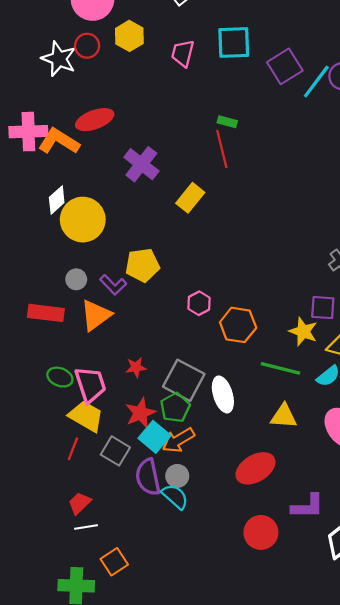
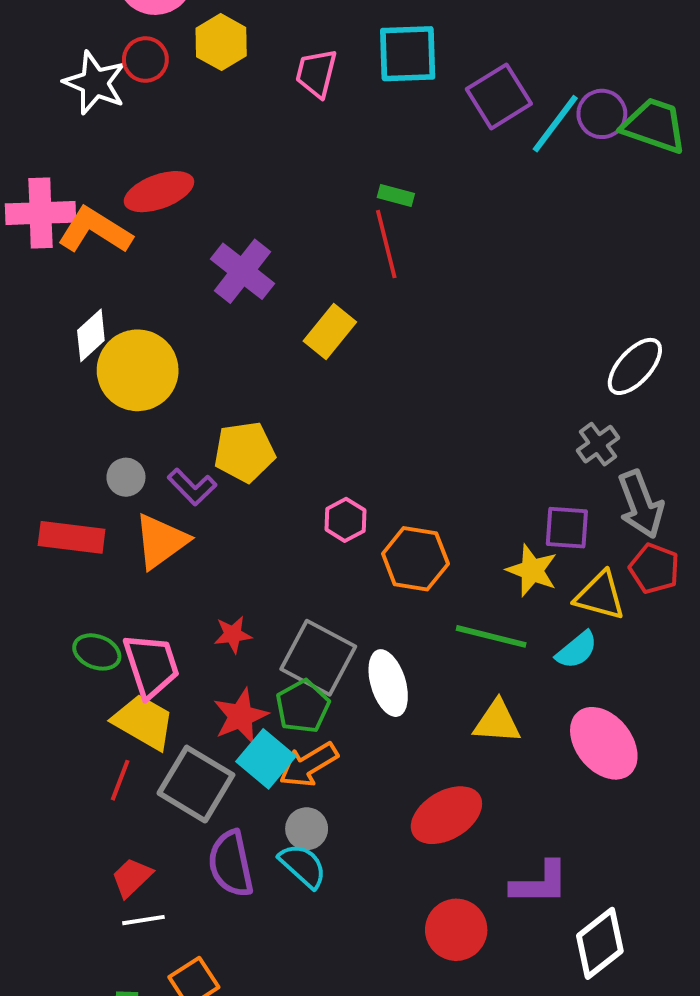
gray square: (115, 451) -> (196, 784), size x1.4
purple semicircle: (148, 477) -> (231, 864), moved

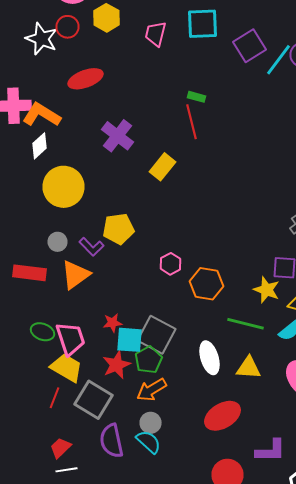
red ellipse: (159, 192) -> (86, 79), moved
white diamond: (91, 335) -> (40, 146), moved
white ellipse: (388, 683) -> (210, 358), moved
cyan square: (266, 759) -> (130, 340), moved, turned -36

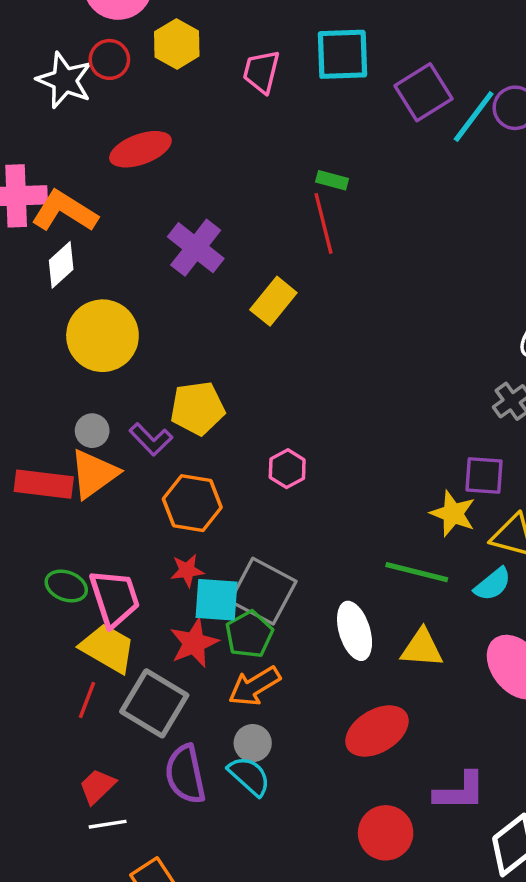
orange triangle: (76, 275) -> (94, 474), moved
orange hexagon: (206, 284) -> (192, 503), moved

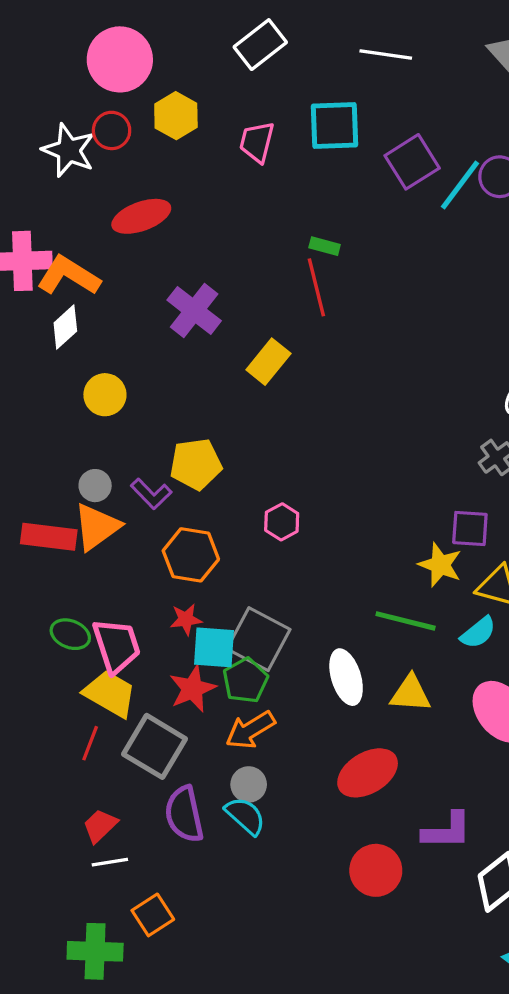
yellow circle: (102, 336) -> (105, 395), size x0.6

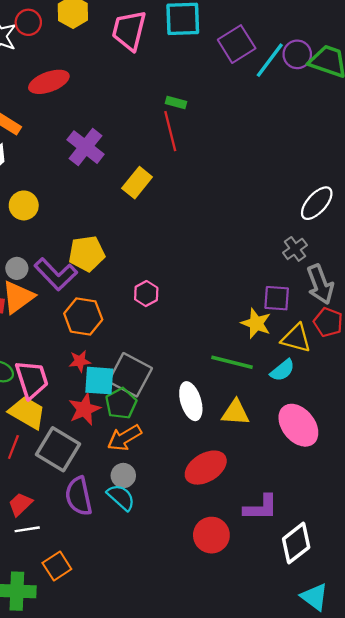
pink trapezoid: (257, 142) -> (129, 30), size x1.4
purple L-shape: (151, 494) -> (56, 274), size x1.5

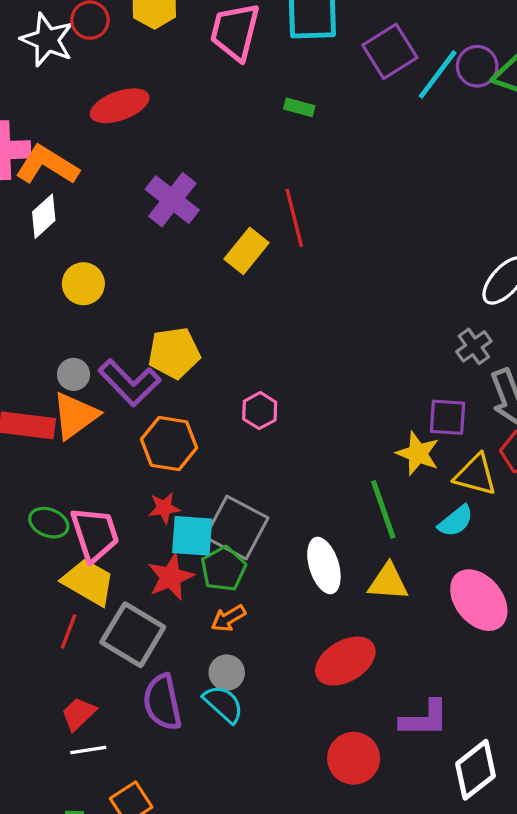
green rectangle: (176, 102) -> (299, 107), moved
red line: (170, 131) -> (294, 218), moved
green line: (232, 362) -> (383, 509), turned 57
orange arrow: (124, 438) -> (228, 618), size x0.7

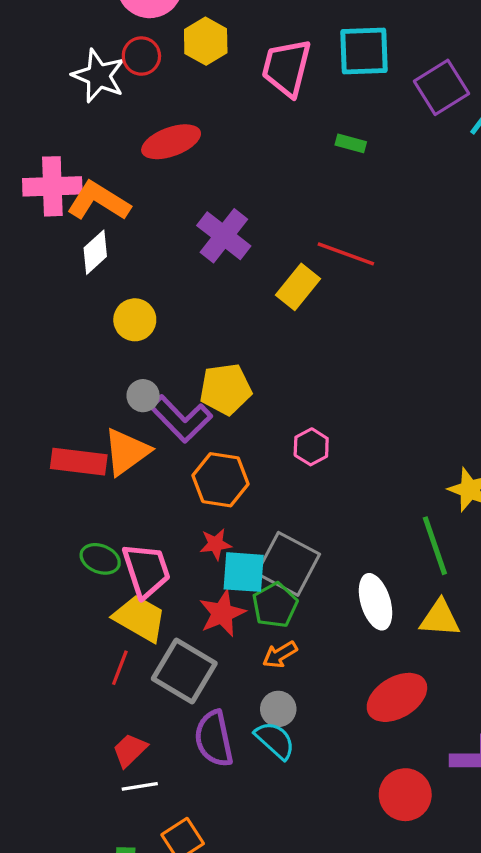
red line: (294, 218) -> (346, 254), turned -56
gray circle: (73, 374) -> (143, 396), moved

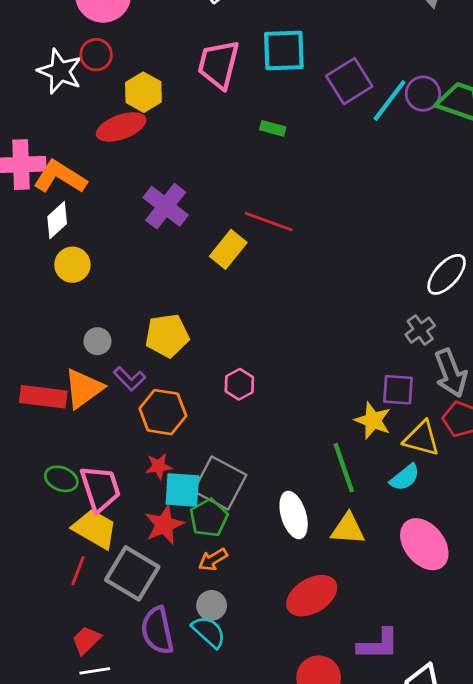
yellow hexagon: (206, 41) -> (143, 92), moved
yellow circle: (135, 320) -> (72, 265), moved
purple L-shape: (181, 419) -> (129, 379), moved, size x0.6

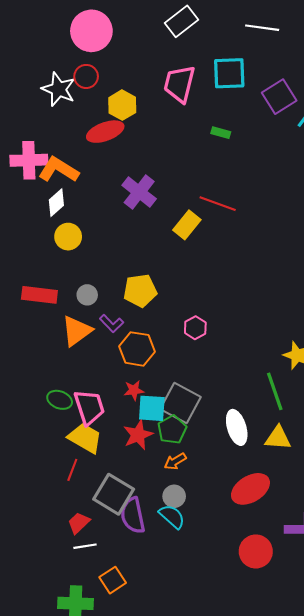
red rectangle: (43, 397) -> (39, 295), moved
gray square: (132, 573) -> (114, 494), moved

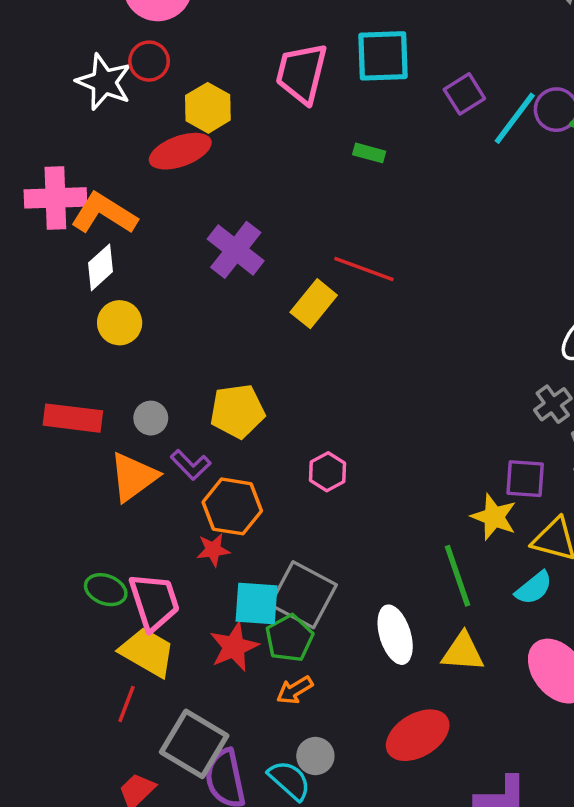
purple square: (279, 97) -> (464, 94), size x0.7
red star: (134, 390) -> (213, 550), moved
gray circle: (174, 496) -> (315, 756), moved

